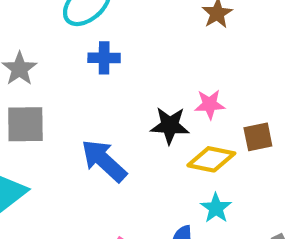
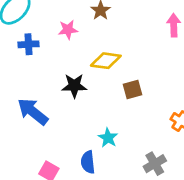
pink star: (210, 104) -> (68, 30), moved
yellow diamond: (211, 159) -> (106, 61), moved

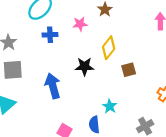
yellow diamond: (106, 61) -> (109, 48), turned -60
blue arrow: (33, 112) -> (53, 86), turned 35

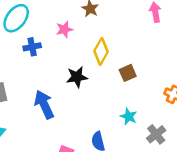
cyan star: (110, 106) -> (129, 117), moved

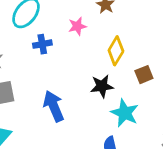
black star: (77, 77) -> (102, 86), moved
cyan star: (129, 117) -> (125, 113), moved, size x1.5

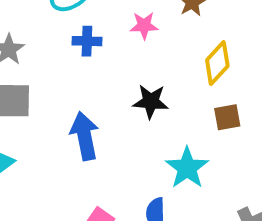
yellow diamond: (116, 51) -> (217, 63), moved
black star: (102, 86) -> (151, 102), moved

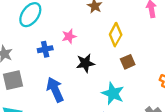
pink star: (144, 26) -> (69, 36), moved
blue cross: (87, 41) -> (45, 49), moved

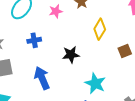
pink star: (69, 36) -> (56, 11), moved
brown square: (128, 62) -> (125, 51), moved

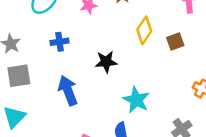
brown square: (125, 51) -> (175, 41), moved

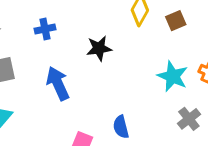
cyan star: (136, 100) -> (173, 76), moved

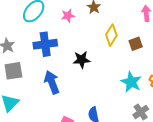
blue cross: (45, 29) -> (45, 44), size x1.6

